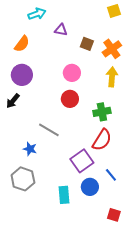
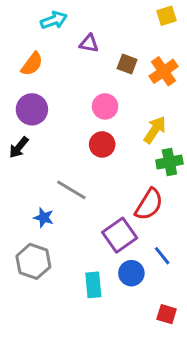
yellow arrow: (112, 77) -> (155, 130), moved, turned 30
green cross: (102, 112) -> (169, 162), moved

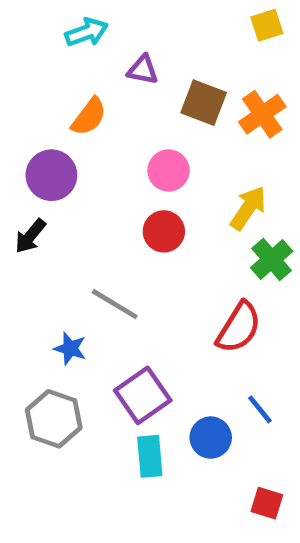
orange semicircle: (32, 64) -> (89, 117), moved
brown square: (127, 64) -> (204, 103), size x1.4
green cross: (169, 162) -> (272, 260), turned -30
purple square: (120, 235) -> (143, 395), moved

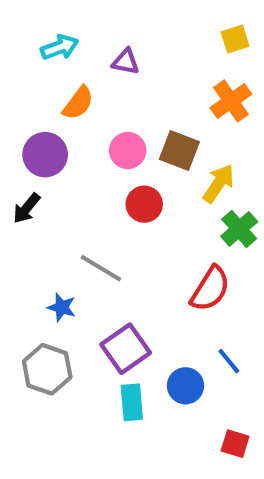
yellow square: (267, 25) -> (235, 39), moved
cyan arrow: (87, 32) -> (60, 47), moved
brown square: (204, 103) -> (179, 150), moved
pink circle: (169, 170) -> (128, 150), moved

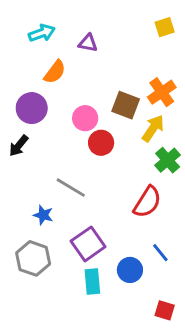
orange cross: (231, 101) -> (162, 92), moved
pink circle: (128, 150) -> (85, 118), moved

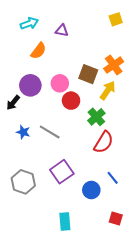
purple circle: (32, 108) -> (30, 85), moved
green cross: (168, 160) -> (96, 117), moved
blue star: (43, 215) -> (23, 132), moved
cyan rectangle: (92, 282) -> (65, 222), moved

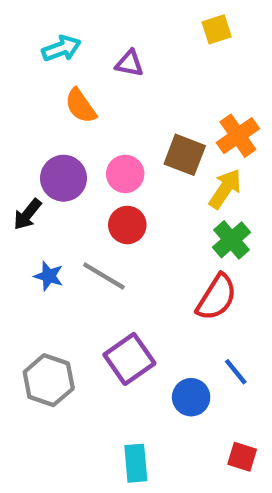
yellow square: (116, 19) -> (217, 29), moved
orange semicircle: (38, 51) -> (81, 106), turned 108
red circle: (71, 101) -> (127, 225), moved
green cross: (96, 117) -> (231, 240), moved

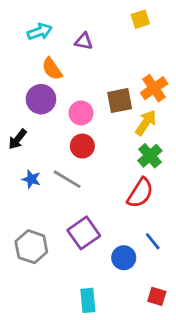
brown square: (185, 155) -> (120, 101), turned -32
purple circle: (64, 178) -> (41, 99), moved

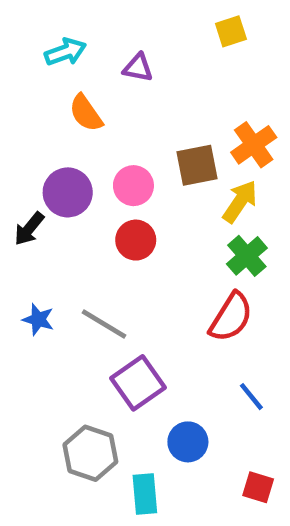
purple circle: (41, 99) -> (68, 192), moved
blue star: (31, 179) -> (38, 319), moved
gray line: (67, 179) -> (104, 324), moved
gray hexagon: (31, 247) -> (90, 453), moved
blue circle: (124, 258) -> (188, 442), moved

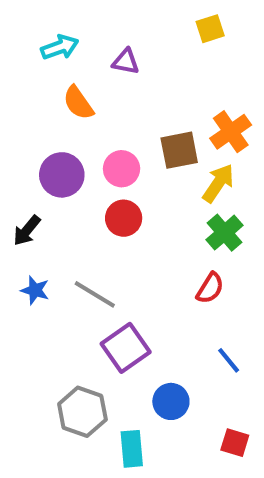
black arrow: (29, 229) -> (27, 231), moved
red semicircle: (231, 317) -> (210, 288), size x0.7

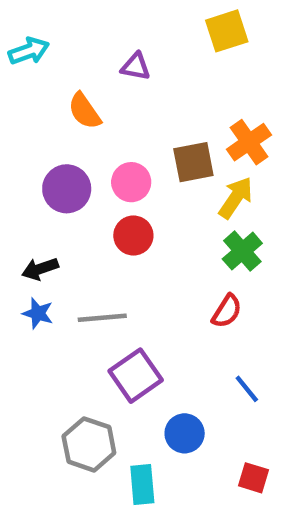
yellow square: (210, 29) -> (227, 31), size x1.4
cyan arrow: (60, 47) -> (29, 51), moved
black arrow: (27, 231) -> (40, 269), moved, turned 32
gray line: (95, 294) -> (102, 318), turned -36

